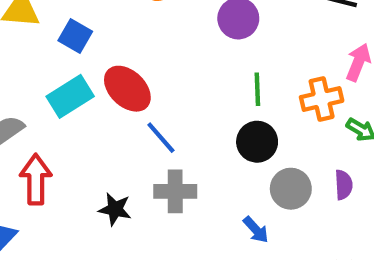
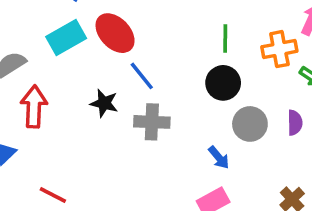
black star: (115, 209) -> (104, 103), moved

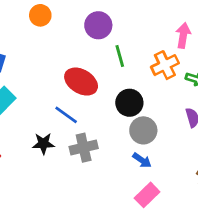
red ellipse: (115, 33) -> (81, 82), moved
green line: (225, 38) -> (120, 56), moved
gray circle: (250, 124) -> (143, 130), moved

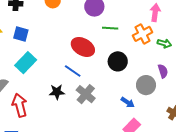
green line: (120, 56) -> (110, 28), turned -70
gray circle: (143, 130) -> (146, 85), moved
gray cross: (84, 148) -> (86, 94), turned -36

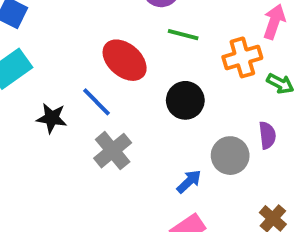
black star: (57, 92) -> (52, 118), moved
blue arrow: (128, 102) -> (189, 181), turned -88

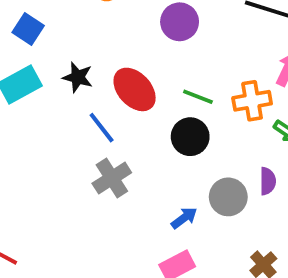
green line: (183, 35) -> (198, 97), moved
black star: (52, 118) -> (78, 77), moved

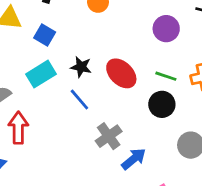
purple circle: (180, 22) -> (166, 29), moved
blue line: (102, 128) -> (79, 99), moved
blue arrow: (184, 218) -> (134, 159), moved, size x1.4

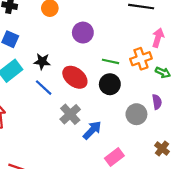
purple circle: (166, 29) -> (83, 33), moved
red ellipse: (121, 73) -> (75, 77), moved

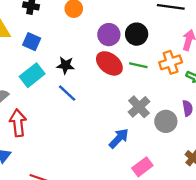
red ellipse: (75, 77) -> (109, 63), moved
black circle: (110, 84) -> (137, 34), moved
gray cross: (70, 114) -> (139, 107), moved

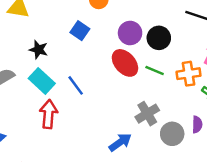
blue square: (32, 42) -> (80, 31), moved
black star: (65, 65) -> (38, 50), moved
cyan rectangle: (32, 75) -> (42, 81), moved, turned 70
red arrow: (18, 123) -> (49, 114), moved

